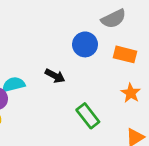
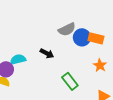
gray semicircle: (114, 19) -> (67, 29), moved
blue circle: (85, 44) -> (82, 37), moved

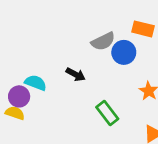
orange rectangle: (96, 38) -> (143, 29), moved
cyan semicircle: (18, 59) -> (36, 83), turned 35

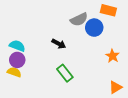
cyan semicircle: (36, 83) -> (17, 46), moved
green rectangle: (107, 113) -> (65, 73), moved

